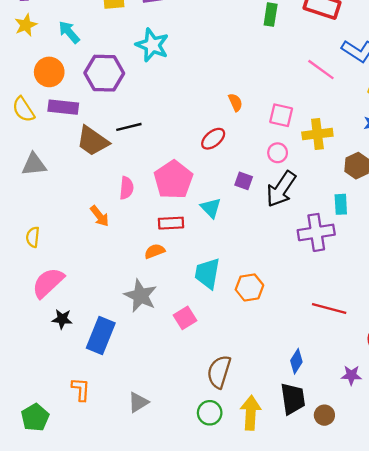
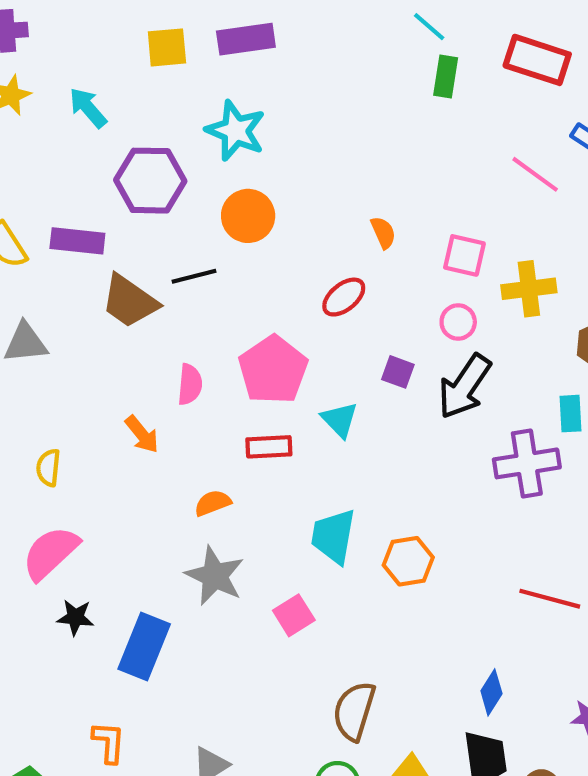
orange circle: (49, 72) -> (248, 216), moved
yellow semicircle: (33, 237) -> (48, 468), moved
orange semicircle: (155, 251) -> (213, 503), moved

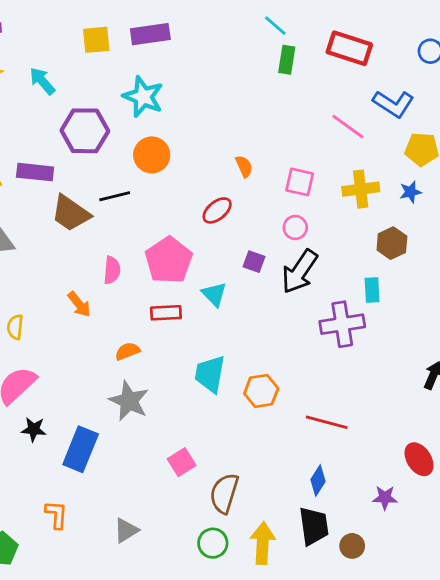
yellow cross: (529, 289) -> (361, 189), moved
red line: (550, 599) -> (327, 422), moved
pink square: (294, 615) -> (182, 462), moved

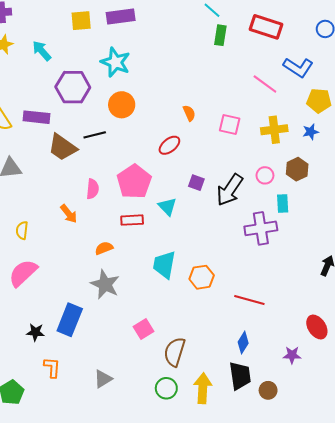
pink circle: (295, 227) -> (265, 175), moved
black star: (34, 429) -> (35, 332), moved

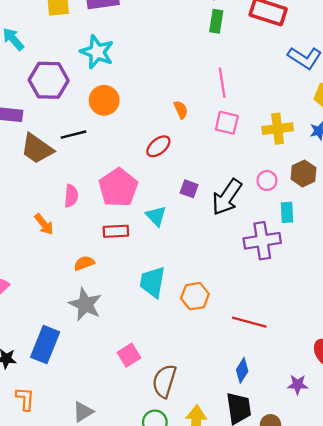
pink line: (265, 84) -> (222, 83), moved, turned 45

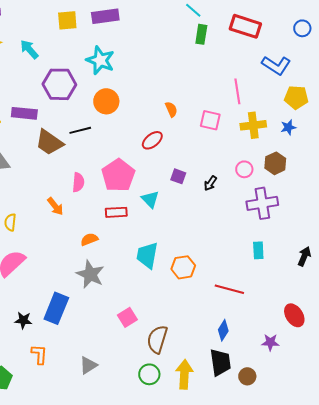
pink line: (222, 83) -> (237, 91), moved
black arrow: (227, 197) -> (210, 183), size x0.5
cyan rectangle: (287, 212) -> (258, 250), moved
purple cross: (262, 241) -> (262, 203), moved

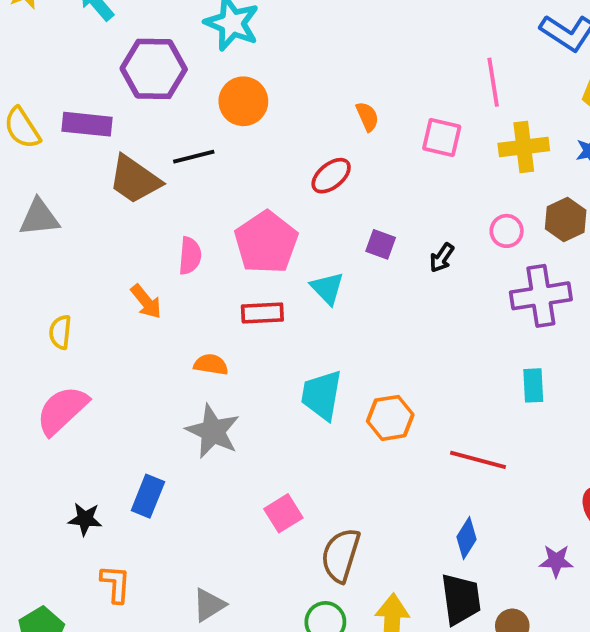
orange semicircle: (89, 239) -> (211, 365), turned 30
blue rectangle: (56, 308) -> (148, 496), size x0.7

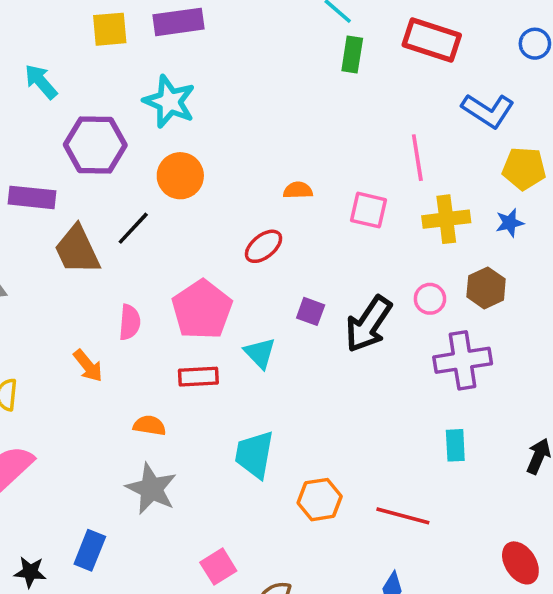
orange semicircle: (367, 117) -> (298, 190), turned -68
black line: (194, 157) -> (133, 228), turned -33
brown trapezoid: (135, 179) -> (77, 250), turned 30
black arrow: (442, 258) -> (368, 324), size x2.0
orange hexagon: (390, 418) -> (320, 500), moved

